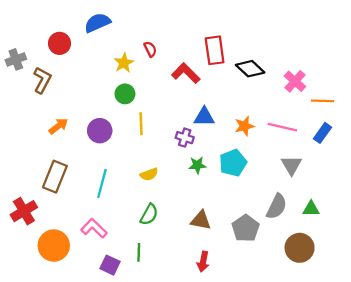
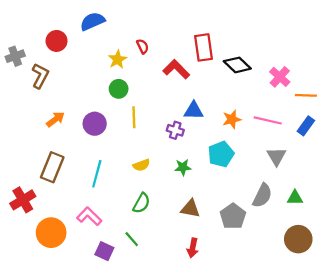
green star: (197, 165) -> (183, 167), moved
brown circle: (300, 248) -> (298, 239), moved
green line: (139, 252) -> (132, 239), turned -42

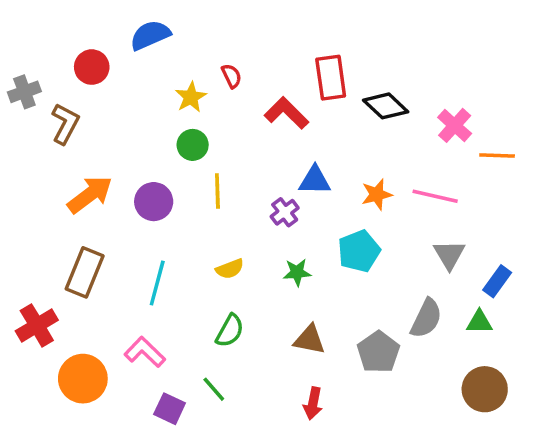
orange arrow: (55, 119) -> (90, 194), size x1.5
blue rectangle: (306, 126) -> (497, 281), moved
purple cross: (175, 130) -> (285, 212), turned 35

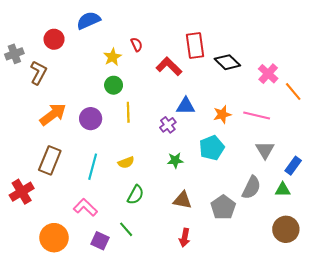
orange line: (497, 156) -> (293, 91), turned 48
yellow semicircle: (230, 269) -> (126, 162), moved
orange circle: (83, 379) -> (54, 238), moved

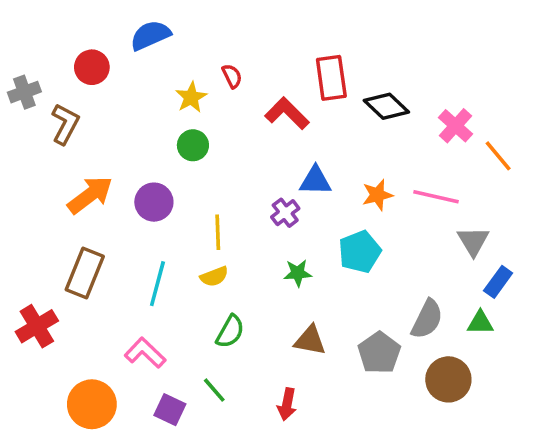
yellow line: (128, 112) -> (218, 232), moved
gray triangle: (265, 150) -> (473, 241), moved
brown circle: (286, 229) -> (448, 379), moved
red arrow: (185, 238) -> (287, 404), moved

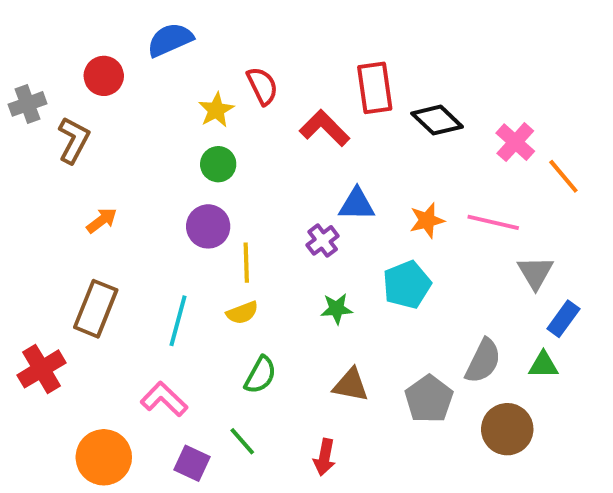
red semicircle: (232, 76) -> (262, 86), size x1.4
orange arrow: (90, 195) -> (102, 220), size x0.6
purple circle: (154, 202) -> (208, 226), moved

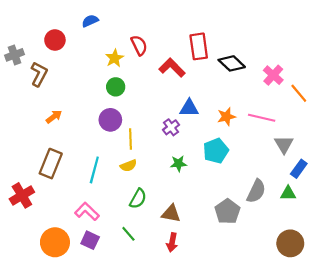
blue semicircle: (170, 40) -> (90, 21), size x0.7
brown triangle: (351, 385) -> (171, 214), moved
brown circle: (507, 429) -> (290, 243), moved
purple square: (192, 463) -> (90, 240), moved

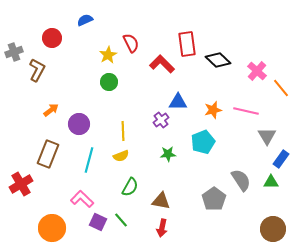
purple circle: (110, 120) -> (79, 124), moved
gray semicircle: (256, 191) -> (241, 180), turned -60
purple square: (90, 240) -> (98, 222), moved

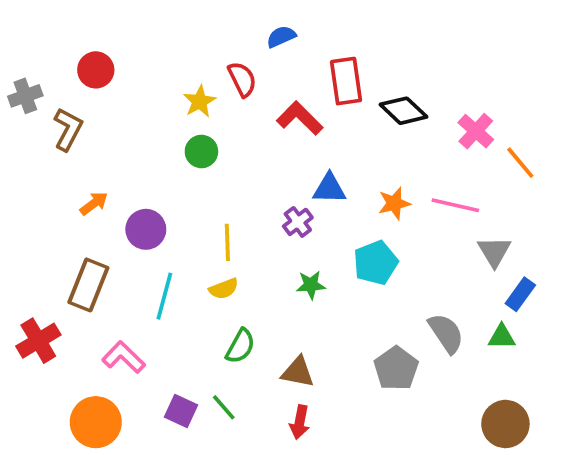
blue semicircle: (85, 20) -> (281, 37), moved
pink L-shape: (82, 199) -> (124, 357), moved

